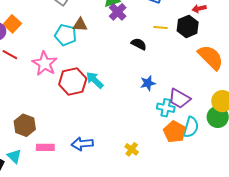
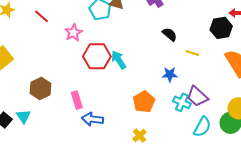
yellow line: (161, 28) -> (192, 53), moved
pink star: (45, 64) -> (73, 33), size x0.7
orange pentagon: (174, 132) -> (144, 102), moved
pink rectangle: (45, 147) -> (77, 100), moved, turned 60

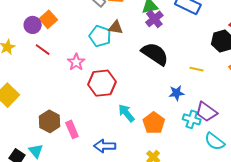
black semicircle: (170, 34) -> (155, 54), moved, size x1.8
cyan arrow: (119, 60) -> (126, 113), moved
pink rectangle: (77, 100) -> (72, 129), moved
cyan semicircle: (202, 127) -> (215, 141), turned 105

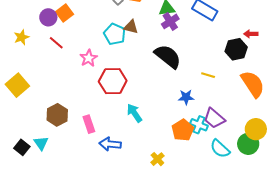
orange pentagon: (154, 123) -> (183, 130), moved
pink rectangle: (72, 129) -> (89, 124), moved

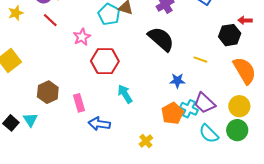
yellow circle: (256, 129) -> (239, 106), moved

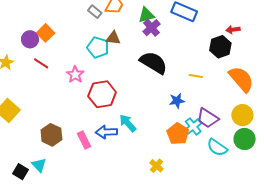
cyan cross: (189, 109) -> (193, 126), turned 36
blue arrow: (99, 124) -> (106, 132), moved

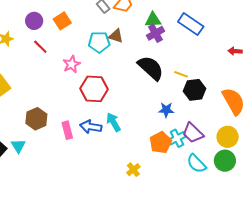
orange square: (46, 33) -> (62, 21), moved
cyan pentagon: (98, 47) -> (99, 42), turned -30
black hexagon: (220, 47) -> (195, 90), moved
yellow line: (196, 76) -> (181, 74), moved

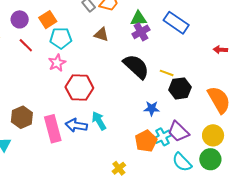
cyan pentagon: (99, 42) -> (61, 38), moved
pink rectangle: (67, 130) -> (53, 129), size x1.5

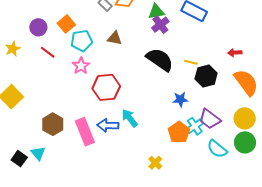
brown triangle: (101, 35) -> (115, 38), moved
red arrow: (220, 50) -> (235, 53), moved

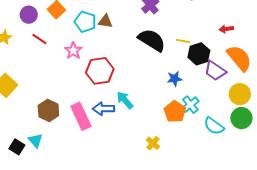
cyan pentagon: (82, 41) -> (85, 22), moved, turned 30
purple trapezoid: (210, 119) -> (215, 71), moved

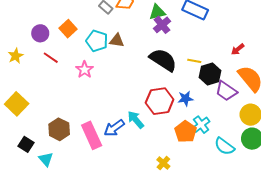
red arrow: (226, 29) -> (238, 49), turned -32
red hexagon: (100, 71) -> (160, 101), moved
blue arrow: (103, 109) -> (114, 128), turned -35
black square: (17, 147) -> (26, 144), moved

